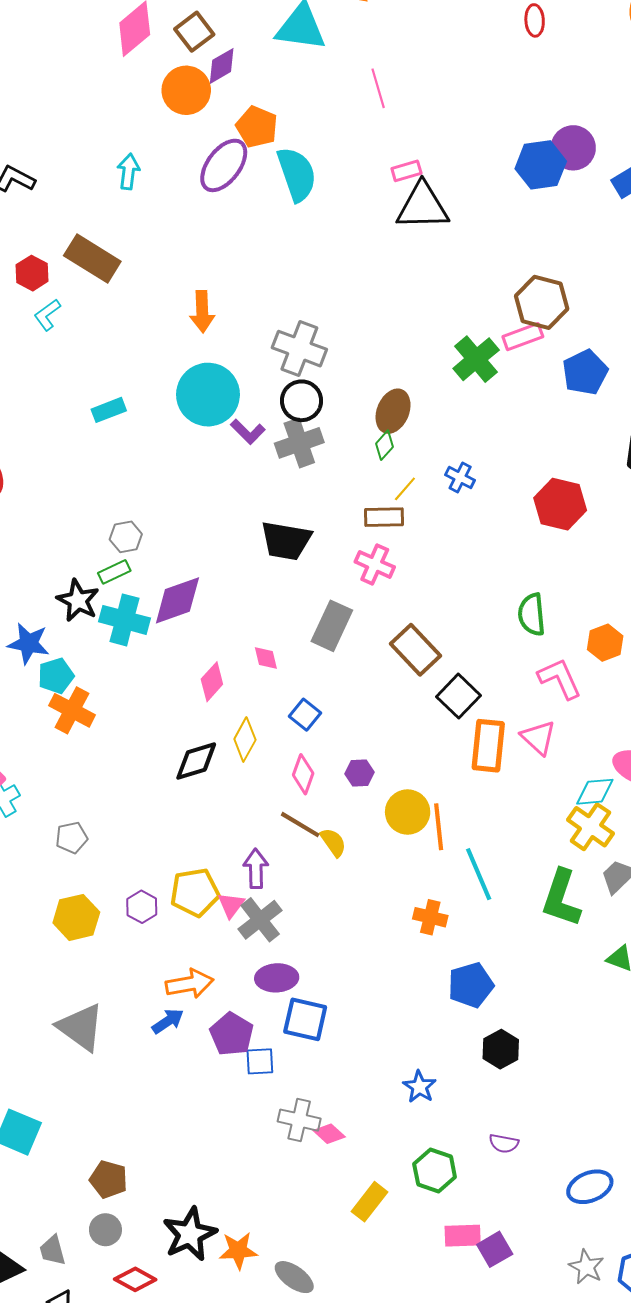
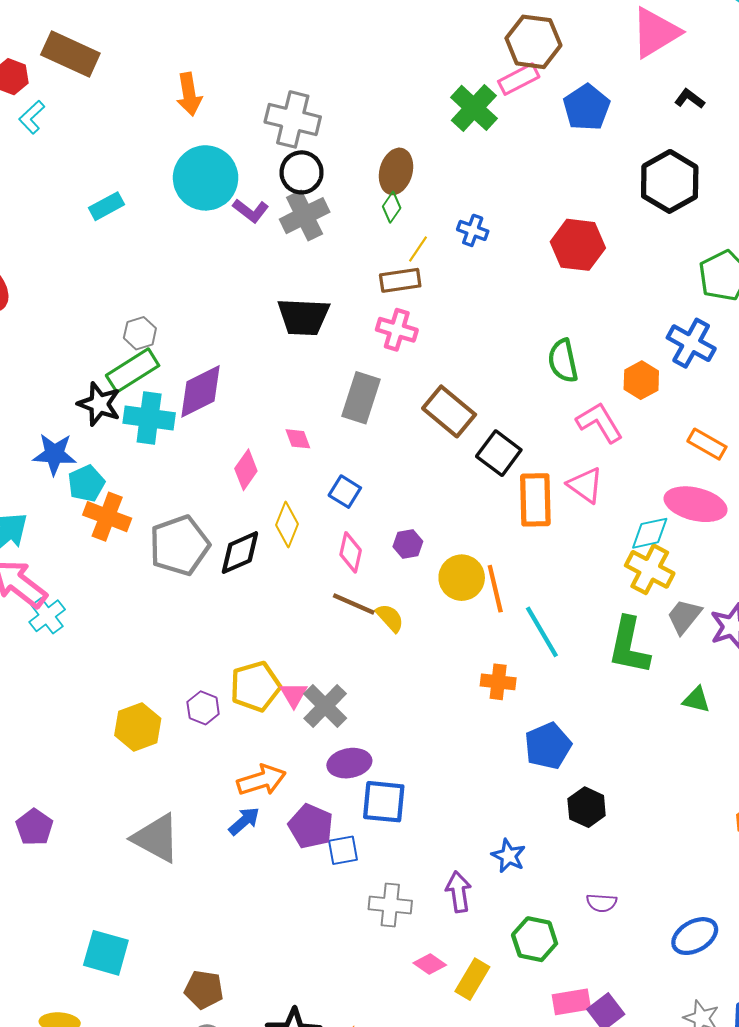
green rectangle: (114, 572) -> (133, 370), size x1.6
gray pentagon: (72, 838) -> (179, 545), moved, size x1.8
purple arrow: (256, 869) -> (459, 892), moved
pink diamond: (329, 1134) -> (430, 964), moved

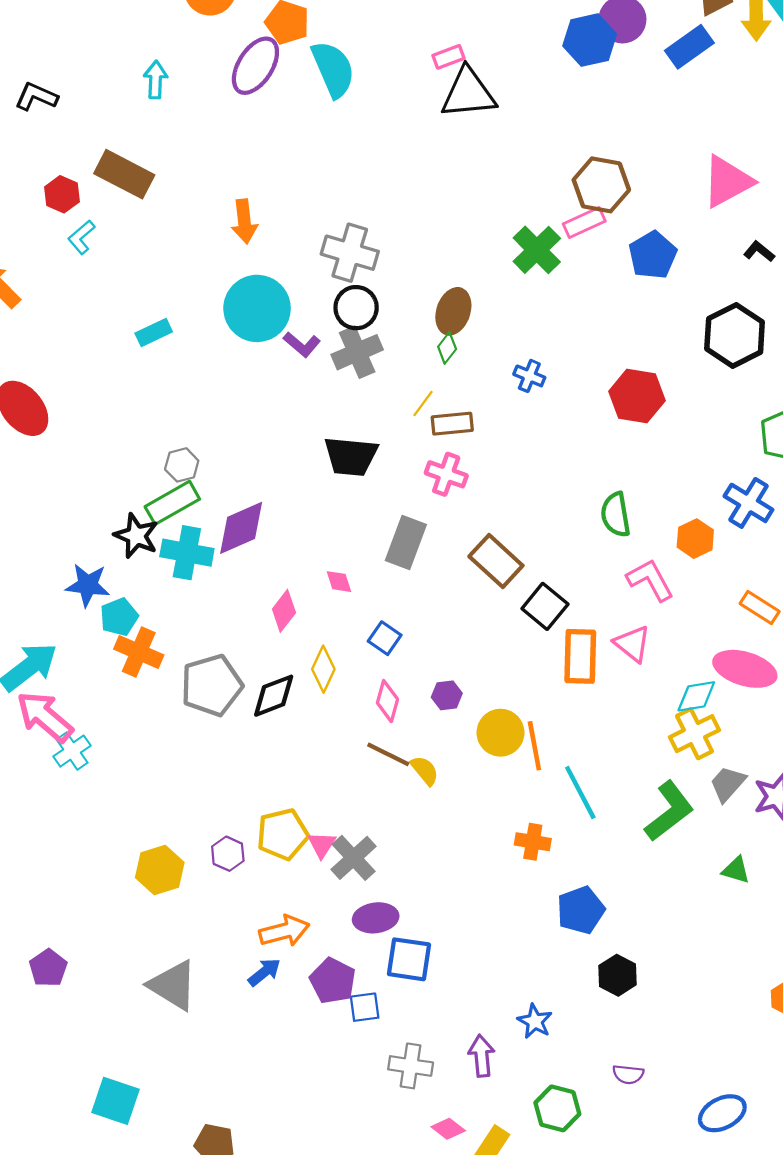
yellow line: (418, 249) -> (423, 404), moved
yellow cross: (650, 569) -> (694, 734), turned 33
green L-shape: (629, 646) -> (669, 811), turned -142

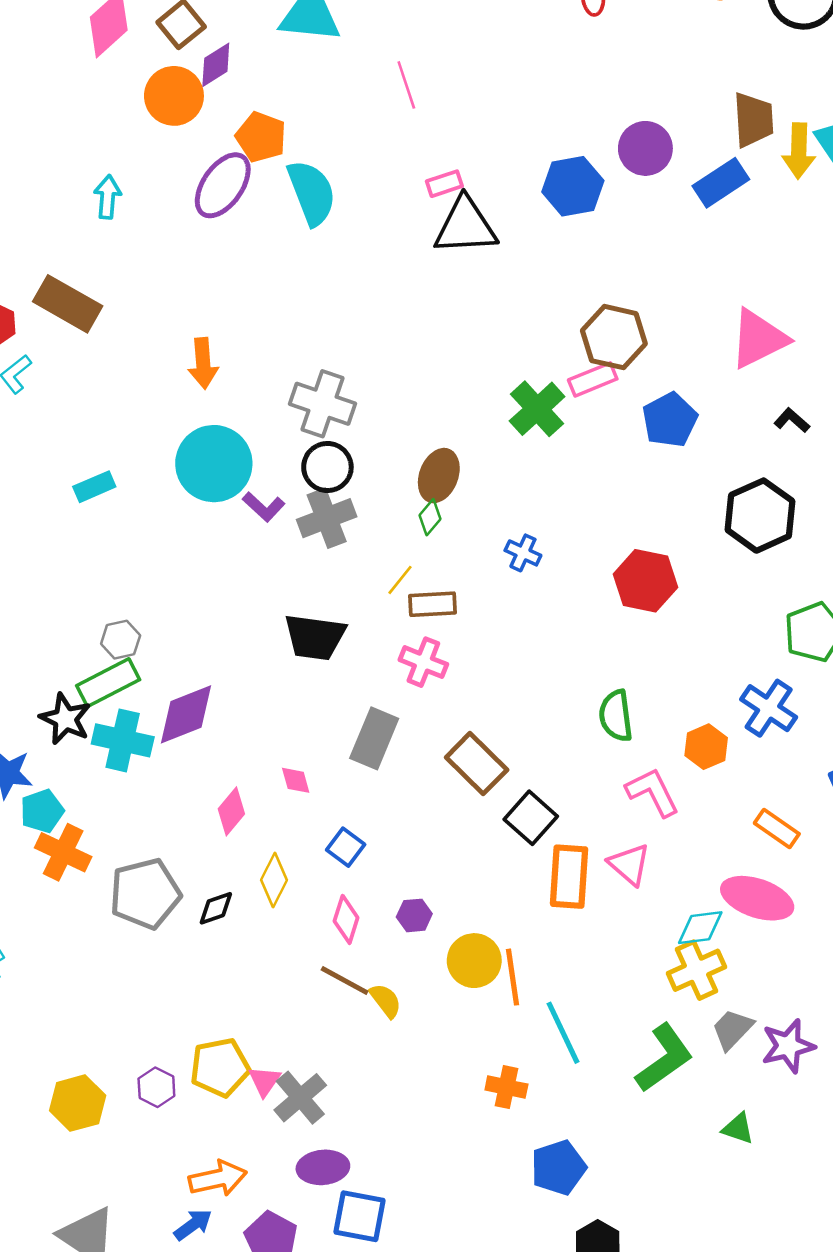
blue hexagon: (590, 40) -> (573, 186), moved
black diamond: (274, 696) -> (216, 908), size x0.7

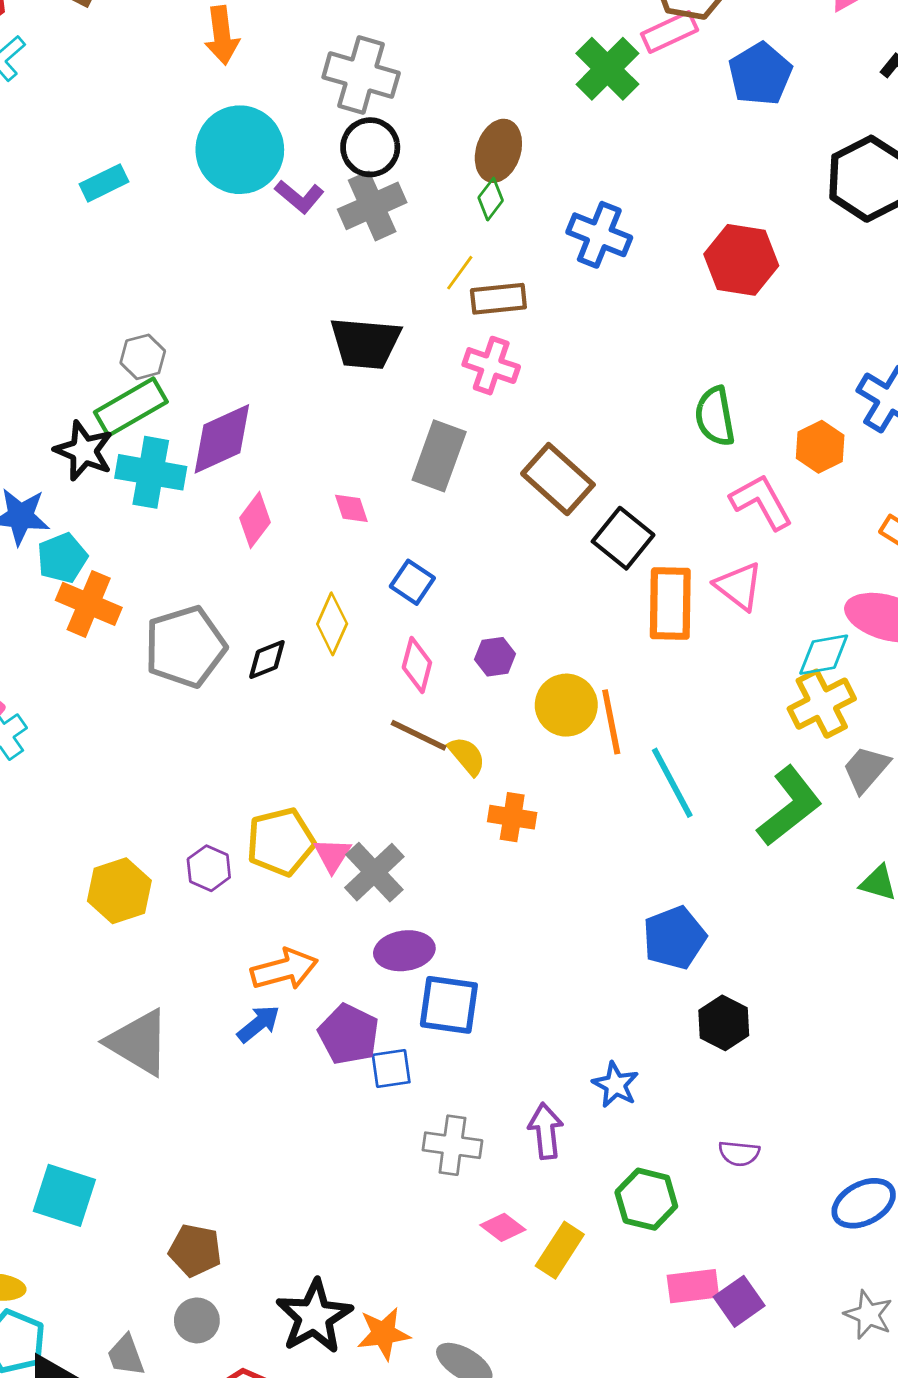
blue cross: (523, 553) -> (599, 235), size x1.5
pink diamond: (231, 811) -> (255, 520), moved
orange cross: (506, 1087) -> (512, 817), moved

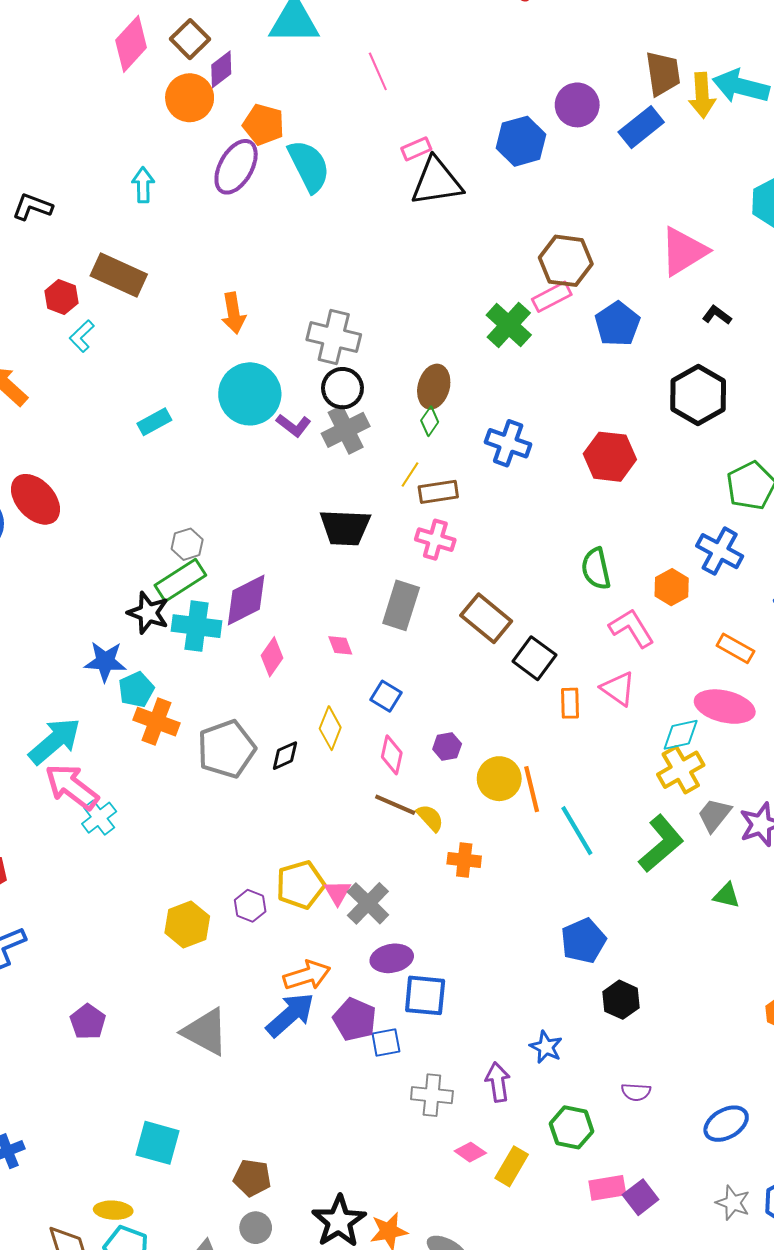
orange rectangle: (670, 603) -> (570, 703), size x0.6
blue arrow: (259, 1024) -> (290, 1015), size x1.6

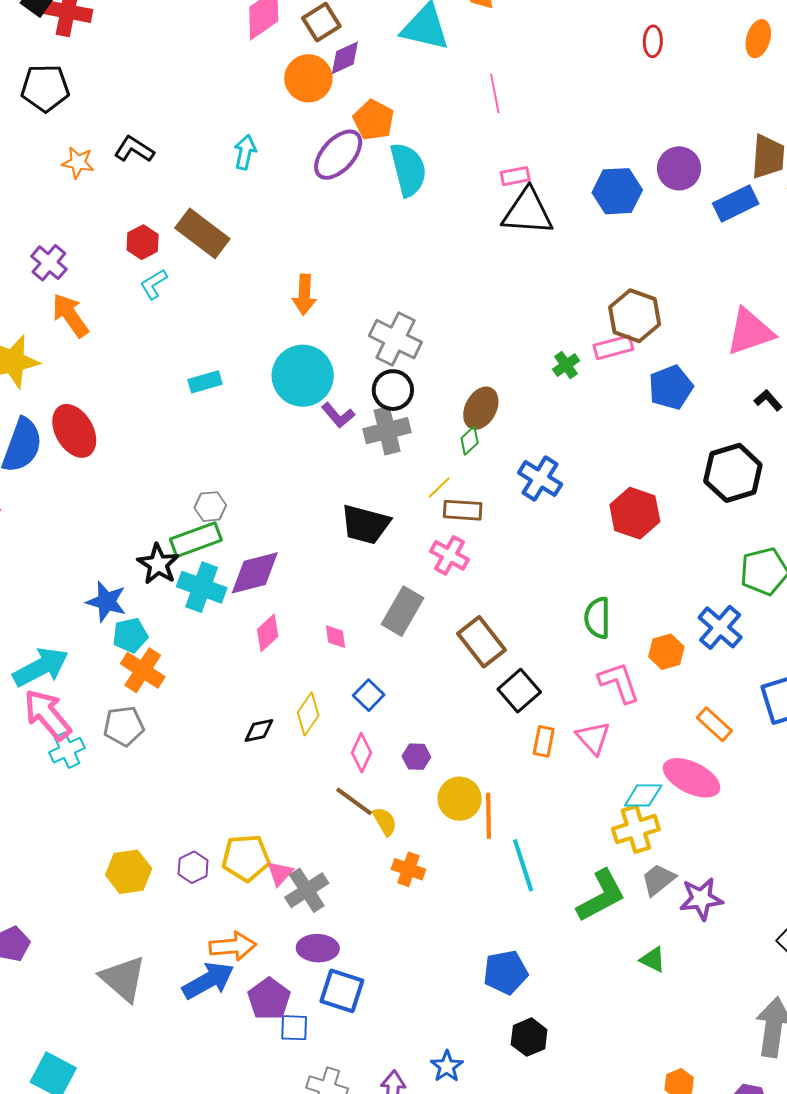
green cross: (509, 325) -> (566, 365), size x0.6
gray pentagon: (226, 749) -> (124, 726), moved, size x0.7

